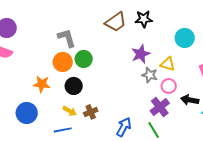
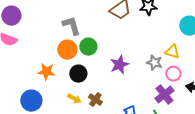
purple star: (141, 54) -> (119, 65), moved
brown cross: (91, 112) -> (95, 100), turned -32

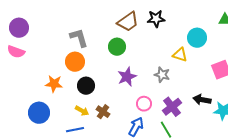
green circle: (88, 47) -> (117, 47), moved
yellow triangle: (172, 52) -> (180, 55), moved
pink circle: (173, 74) -> (144, 104), moved

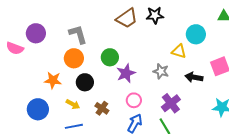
purple circle: (19, 28) -> (36, 33), moved
green circle: (117, 47) -> (110, 57), moved
black arrow: (202, 100) -> (194, 77), moved
pink circle: (144, 104) -> (134, 100), moved
yellow arrow: (82, 111) -> (73, 104), moved

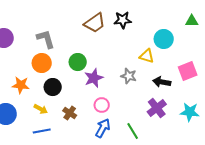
purple cross: (171, 103) -> (157, 108), moved

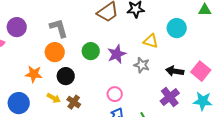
yellow triangle: (147, 56) -> (151, 41), moved
pink square: (188, 71) -> (201, 71), moved, turned -30
purple star: (94, 78) -> (117, 54), moved
brown cross: (70, 113) -> (74, 102), moved

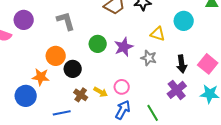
orange circle: (55, 52) -> (56, 56), moved
black arrow: (175, 71) -> (182, 64), turned -108
orange star: (34, 74) -> (41, 77), moved
yellow arrow: (54, 98) -> (101, 92), moved

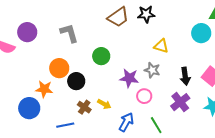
cyan circle: (184, 21) -> (201, 33), moved
purple star: (124, 47) -> (129, 78), moved, turned 30
pink circle: (122, 87) -> (144, 96), moved

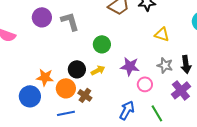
purple circle: (27, 32) -> (42, 17), moved
orange circle: (59, 68) -> (66, 88), moved
gray star: (152, 70) -> (165, 65), moved
yellow arrow: (104, 104) -> (98, 70), moved, turned -56

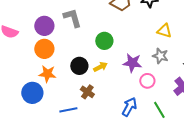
purple circle: (42, 17) -> (44, 26), moved
gray star: (165, 65) -> (160, 56), moved
orange circle: (66, 88) -> (44, 49), moved

